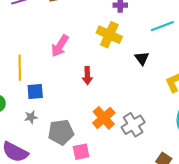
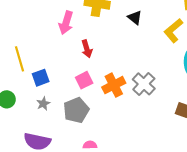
pink arrow: (60, 46) -> (66, 23), moved
orange cross: (104, 118) -> (114, 85), turned 30
pink square: (81, 152) -> (84, 80), moved

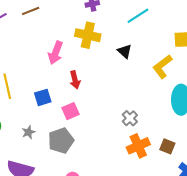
blue square: (41, 78) -> (43, 97), moved
gray cross: (144, 84) -> (130, 118), size x0.7
orange cross: (114, 85) -> (138, 146), moved

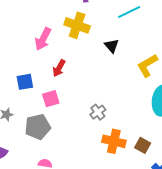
red arrow: (75, 80) -> (59, 68), turned 36
gray cross: (130, 118) -> (98, 112), moved
orange cross: (138, 146) -> (114, 141), turned 30

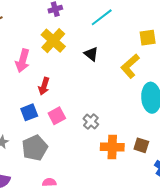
yellow cross: (77, 25) -> (53, 41), turned 35
blue square: (25, 82) -> (29, 112), moved
pink square: (51, 99) -> (57, 116), moved

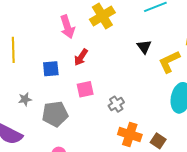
black triangle: (91, 54) -> (144, 47), moved
pink arrow: (23, 61) -> (67, 27), turned -50
blue square: (29, 112) -> (51, 69), moved

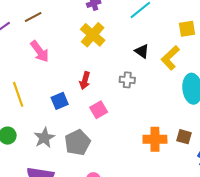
pink arrow: (67, 27) -> (40, 51), moved
gray star: (25, 99) -> (44, 138), size x1.5
gray cross: (116, 104) -> (127, 80), moved, turned -35

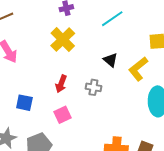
red arrow: (85, 81) -> (61, 84), moved
blue square: (60, 101) -> (24, 103), turned 30

